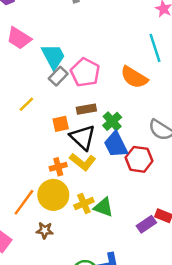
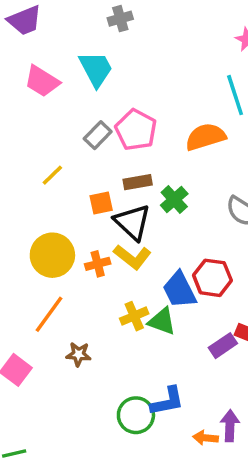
cyan trapezoid: (53, 56) -> (96, 69), moved
orange semicircle: (134, 77) -> (206, 137), turned 132
blue trapezoid: (116, 145) -> (179, 290), moved
red hexagon: (139, 159) -> (212, 278), moved
yellow circle: (53, 195) -> (52, 255), moved

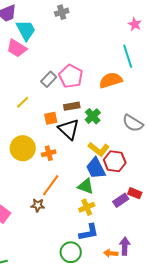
cyan trapezoid: (96, 69) -> (26, 30), moved
yellow L-shape: (132, 257) -> (99, 149), moved
orange line: (49, 314) -> (51, 185), moved
yellow cross: (134, 316) -> (87, 207), moved
green circle: (136, 415) -> (71, 252), moved

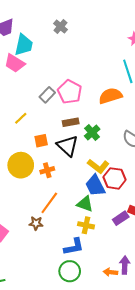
gray cross: (62, 12) -> (60, 27), turned -32
cyan trapezoid: (26, 30) -> (24, 45), turned 40
orange square: (51, 118) -> (41, 141), moved
yellow cross: (87, 207) -> (86, 225), turned 35
blue L-shape: (89, 232) -> (74, 247), moved

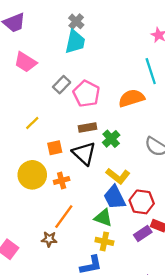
cyan trapezoid: (24, 45) -> (75, 42), moved
gray rectangle: (47, 95) -> (62, 85), moved
red hexagon: (115, 178) -> (142, 202), moved

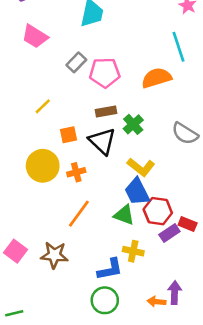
pink pentagon: (86, 94) -> (105, 73), turned -30
red hexagon: (142, 202) -> (158, 211), moved
brown star: (49, 239) -> (54, 255), moved, size x1.5
yellow cross: (104, 241) -> (133, 251), moved

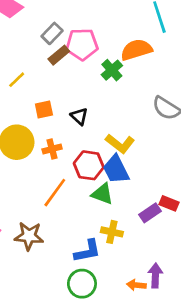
brown rectangle: (106, 111) -> (59, 55), moved, turned -30
green cross: (133, 124) -> (112, 70), moved
black triangle: (102, 141) -> (79, 116), size x0.6
red hexagon: (158, 211) -> (89, 165), moved

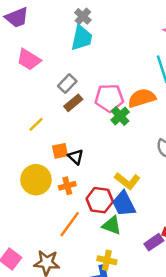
pink pentagon: (82, 44) -> (109, 98), moved
black triangle: (79, 116) -> (76, 157), moved
yellow cross: (112, 232) -> (107, 260), moved

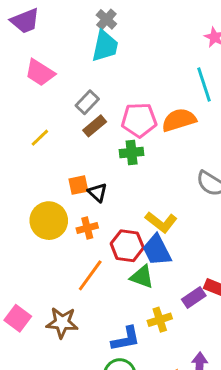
green cross: (120, 116) -> (132, 153), moved, turned 36
yellow line: (36, 124) -> (40, 138), moved
yellow cross: (107, 260) -> (160, 320), moved, turned -30

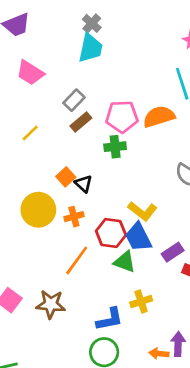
orange square: (78, 185) -> (66, 177), turned -30
purple rectangle: (194, 297) -> (173, 252), moved

